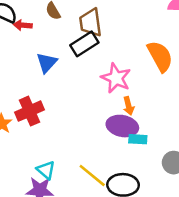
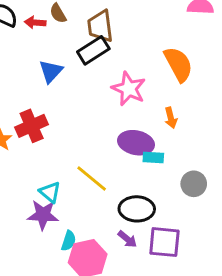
red arrow: (23, 25) -> (35, 22), moved
orange arrow: (129, 106) -> (171, 118), moved
yellow line: (92, 176) -> (92, 179), moved

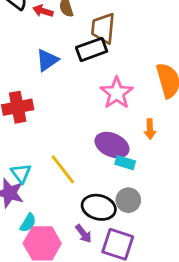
gray circle: (194, 184) -> (128, 200), moved

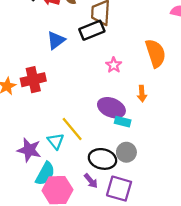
pink star: (117, 93) -> (114, 65), size x0.6
cyan triangle: (21, 173) -> (56, 141), moved
cyan semicircle: (28, 223) -> (45, 174), size x1.5

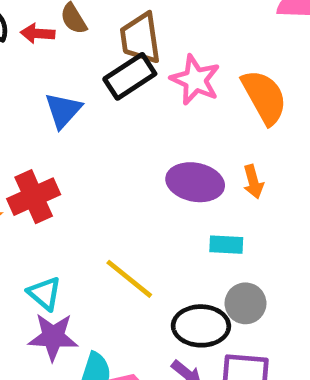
pink star: (114, 65) -> (195, 80), moved, size x1.5
purple ellipse: (111, 108) -> (195, 182), moved
cyan triangle: (56, 141) -> (45, 293), moved

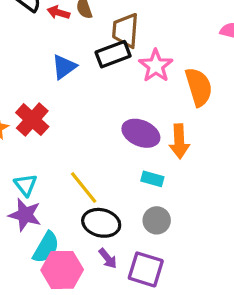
orange arrow: (253, 182) -> (179, 141), size x1.5
red cross: (34, 197) -> (32, 120), turned -36
black ellipse: (201, 326) -> (101, 223), moved

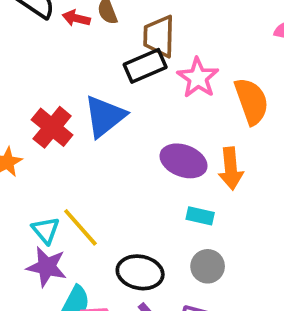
blue triangle: (64, 67) -> (105, 116), moved, size x1.4
red cross: (32, 120) -> (52, 127), moved
yellow line: (84, 188) -> (80, 227), moved

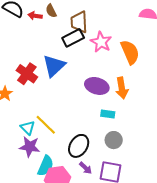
black ellipse: (140, 272) -> (79, 146), turned -65

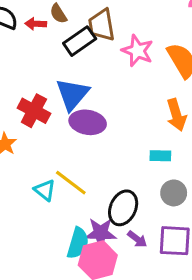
black rectangle: (73, 38) -> (80, 41), moved
purple ellipse: (97, 86) -> (88, 122), moved
purple star: (30, 147) -> (101, 233), moved

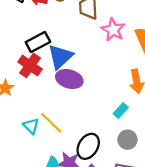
black rectangle: (80, 41) -> (38, 42), moved
cyan rectangle: (160, 156) -> (121, 110), turned -56

